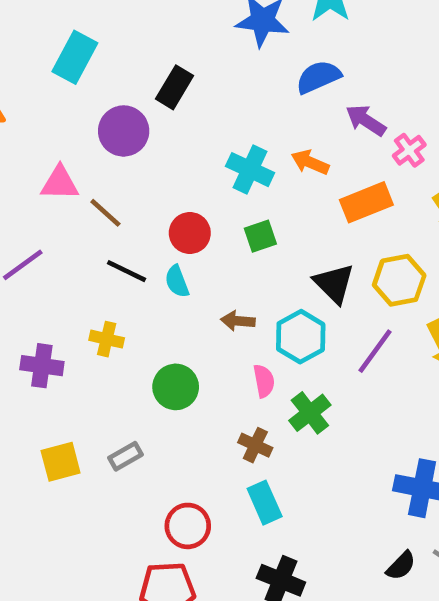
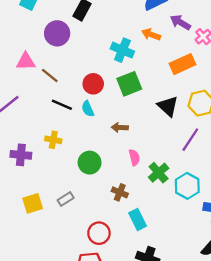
orange arrow: (310, 162) -> (151, 34), moved
green square: (260, 236) -> (129, 84), size x1.5
cyan hexagon: (301, 337) -> (187, 186), moved
brown cross: (255, 445) -> (120, 192), moved

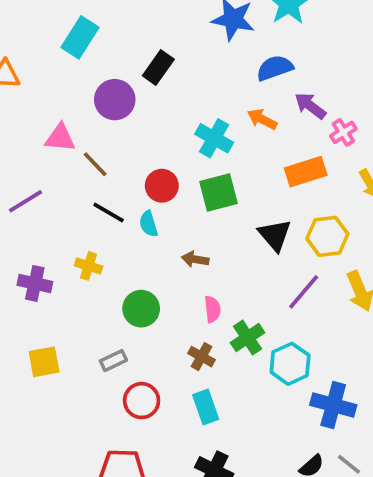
brown cross: (120, 192) -> (201, 357), moved
gray rectangle: (66, 199) -> (113, 361), moved
red circle: (99, 233) -> (142, 401), moved

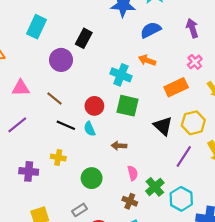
purple arrow: (310, 106) -> (192, 28), moved, turned 42
pink triangle: (60, 138) -> (21, 88), moved
green square: (218, 192) -> (127, 106), turned 35

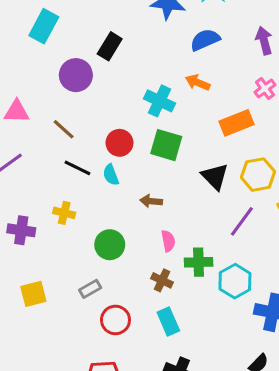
green cross: (155, 187) -> (199, 262), turned 36

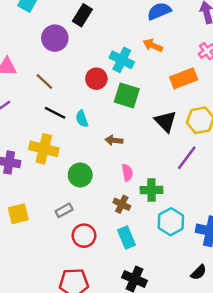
red circle: (119, 143) -> (96, 79), moved
yellow cross: (64, 213) -> (44, 149), size x1.6
cyan hexagon: (235, 281) -> (171, 222), moved

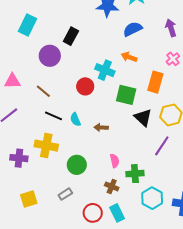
orange rectangle: (184, 78) -> (155, 82), turned -50
green square: (127, 95) -> (126, 95), moved
brown arrow: (114, 140) -> (101, 127), moved
red circle: (84, 236) -> (93, 213), moved

